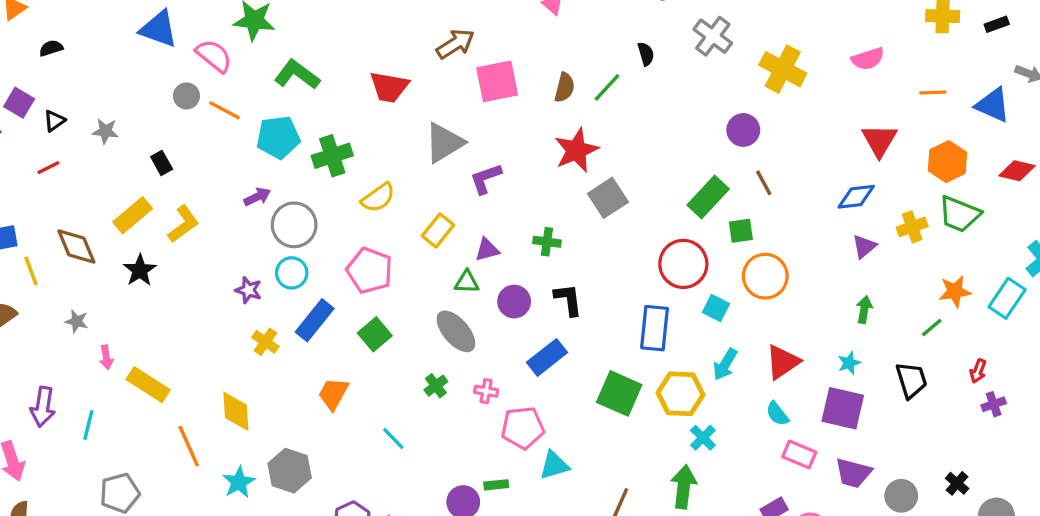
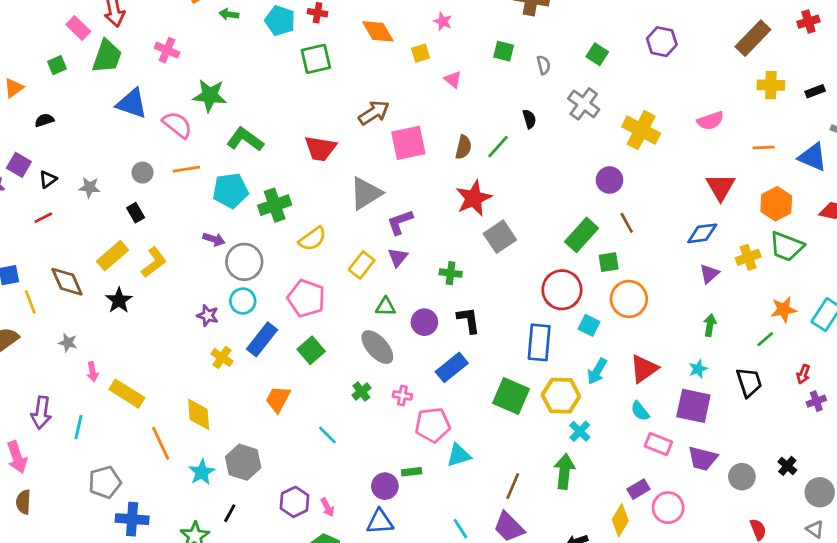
gray circle: (186, 96) -> (142, 173), moved
orange line: (224, 110) -> (186, 169), turned -36
purple arrow: (257, 197) -> (214, 239), turned 45
purple triangle: (487, 250) -> (398, 257), moved, turned -35

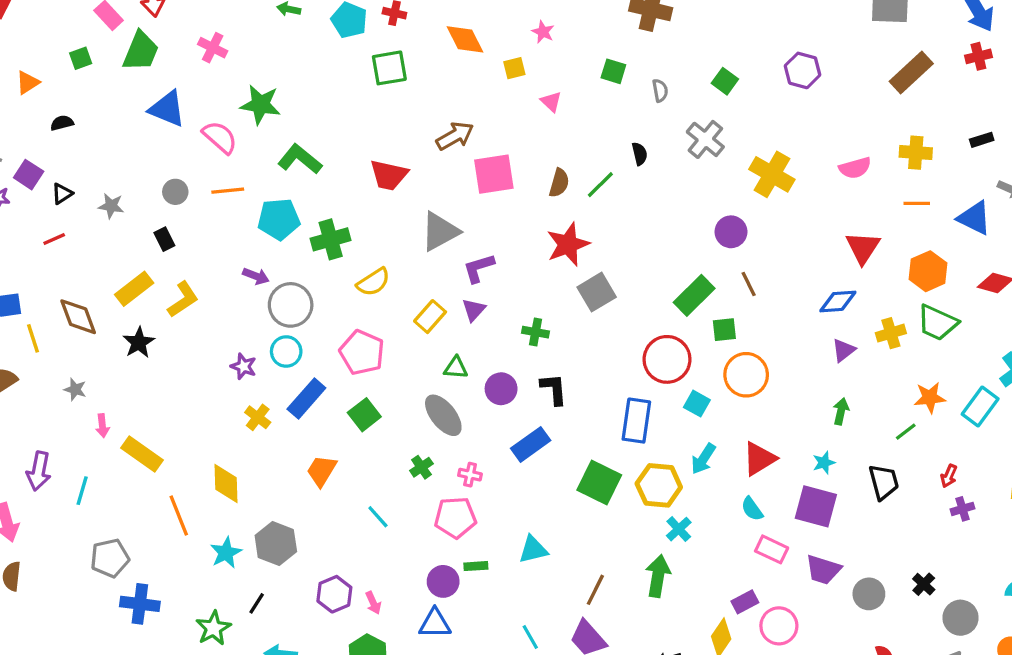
yellow cross: (771, 85) -> (916, 153), moved
pink pentagon: (433, 425) -> (455, 517), moved

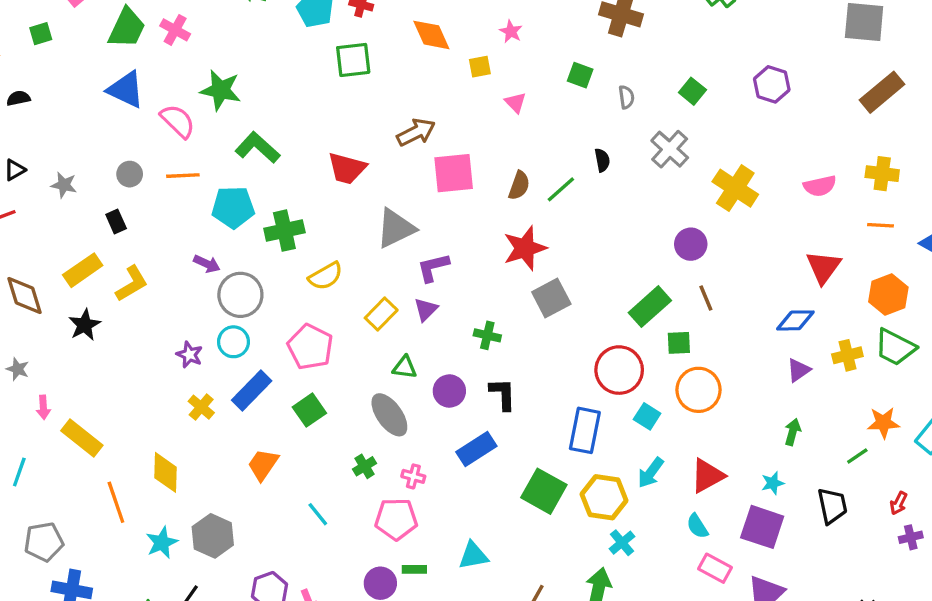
green trapezoid: (141, 51) -> (127, 28), moved

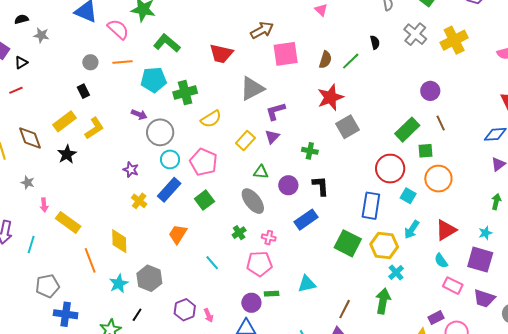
gray star: (64, 185) -> (41, 35), moved
yellow cross: (735, 188) -> (454, 40), moved, turned 32
cyan circle: (234, 342) -> (170, 159), moved

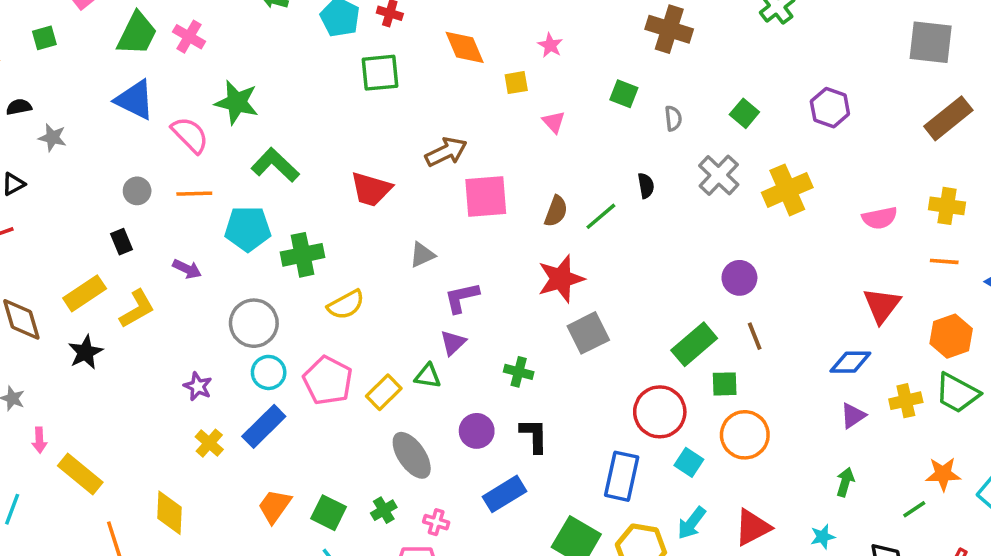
gray triangle: (252, 89) -> (422, 255), size x0.6
purple arrow: (139, 114) -> (187, 269), moved
yellow rectangle: (245, 140) -> (384, 392), moved
green triangle: (261, 172) -> (428, 376), moved
green square: (204, 200) -> (329, 513), moved, turned -30

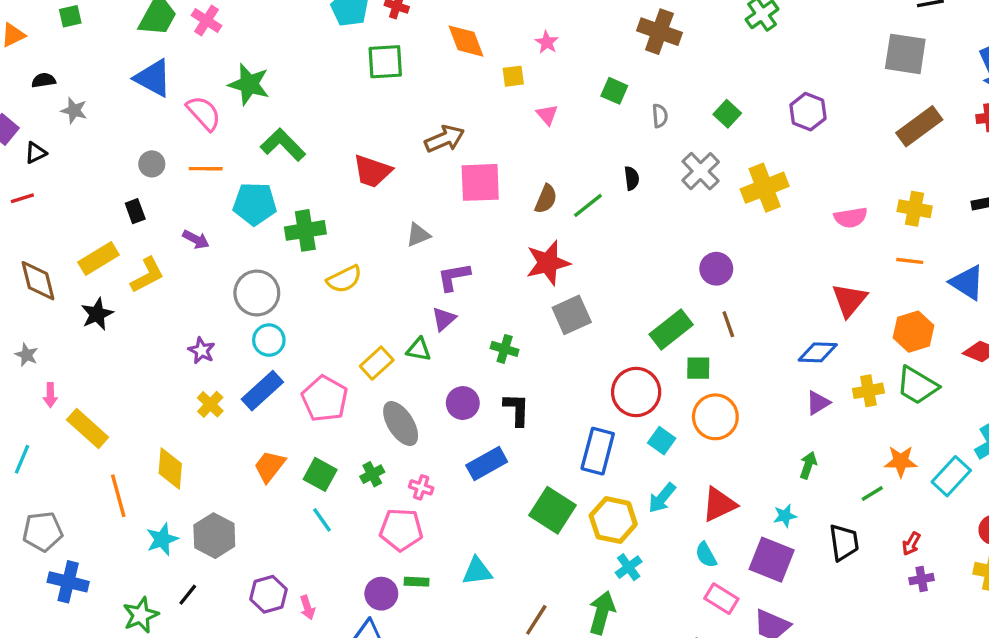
pink pentagon: (328, 381) -> (325, 399), moved

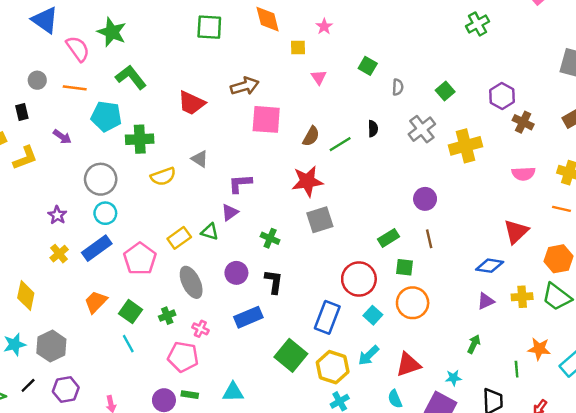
brown cross: (659, 32) -> (523, 122), moved, size x0.7
gray triangle: (418, 235) -> (200, 159), moved, turned 48
green rectangle: (671, 330) -> (388, 238), size x0.7
green line: (872, 493) -> (517, 369), turned -70
purple hexagon: (269, 594) -> (66, 390), moved

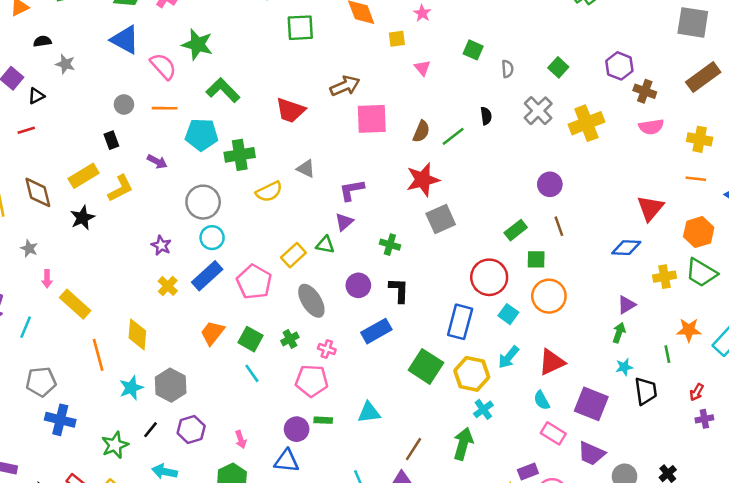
pink semicircle: (523, 174) -> (651, 127), moved
purple triangle: (486, 301) -> (626, 305), moved
cyan star: (453, 378) -> (624, 367), moved

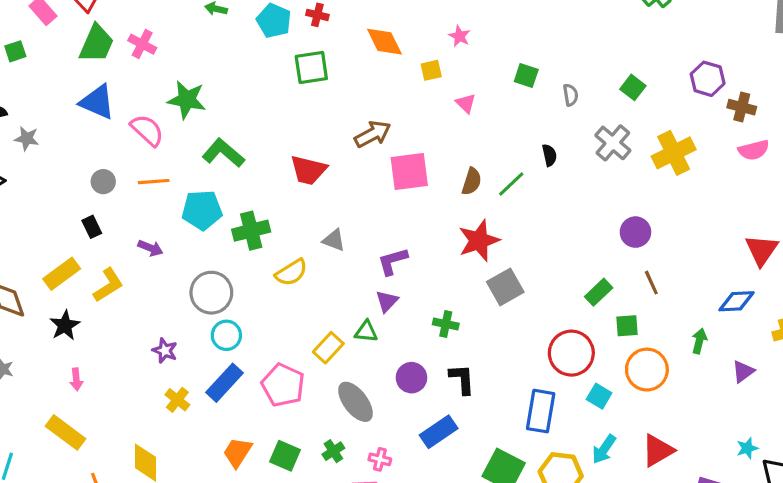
pink arrow: (47, 279) -> (76, 379), moved
green arrow: (619, 333) -> (699, 341), moved

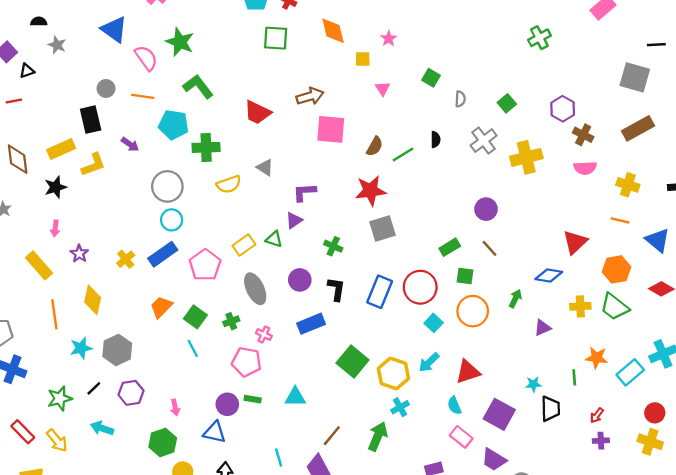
black rectangle: (92, 227) -> (91, 120), size x1.6
brown line: (651, 283) -> (490, 248), turned -30
purple star: (165, 351) -> (79, 254), moved
blue rectangle: (541, 411) -> (380, 292), moved

